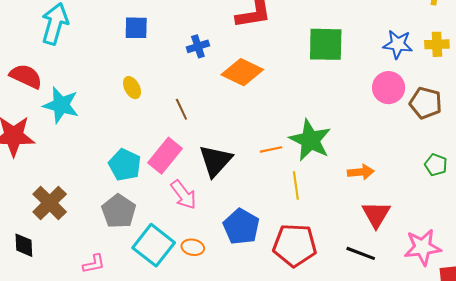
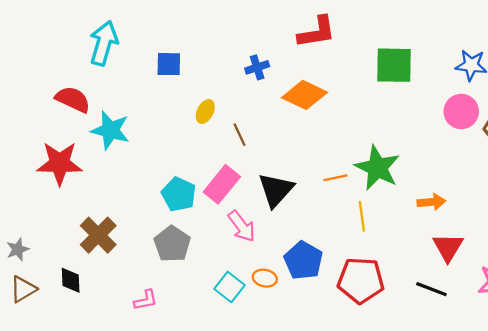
blue square: (136, 28) -> (169, 64), moved
yellow ellipse: (132, 88) -> (205, 112), moved, turned 55
cyan square: (154, 245) -> (230, 287), moved, size x0.7
orange ellipse: (193, 247) -> (265, 278), moved

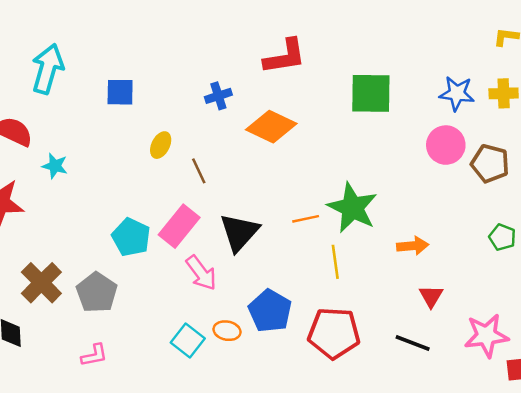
cyan star: (110, 130) -> (55, 166), size x0.6
gray pentagon: (172, 244) -> (97, 293), moved
red triangle: (448, 247) -> (431, 296), size x0.7

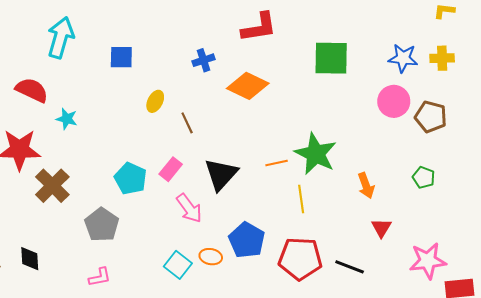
pink rectangle: (179, 226) -> (171, 169), size x0.7
green pentagon: (502, 237) -> (424, 177), moved
orange arrow: (413, 246) -> (366, 186), turned 75
brown cross: (41, 283) -> (52, 186), moved
black line: (413, 343) -> (350, 267), moved

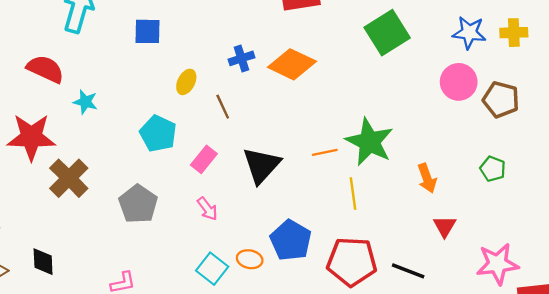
green square: (331, 58) -> (387, 33), turned -33
blue cross: (204, 60) -> (241, 58), moved
cyan pentagon: (131, 178) -> (158, 134), moved
pink arrow: (189, 208) -> (207, 209), moved, size x0.7
gray pentagon: (102, 225) -> (138, 204), moved

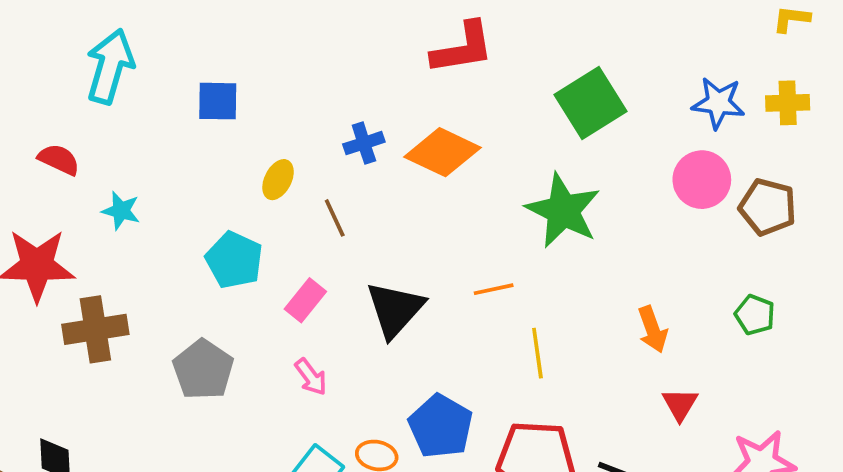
red semicircle: (45, 69) -> (59, 160), size x0.7
green star: (369, 142) -> (563, 211), moved
brown cross: (69, 178) -> (95, 329), turned 36

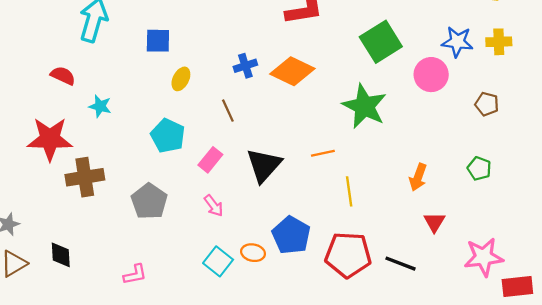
yellow ellipse: (278, 180) -> (181, 79), moved
pink circle: (702, 180) -> (431, 75), moved
brown pentagon: (768, 207) -> (487, 104), size x0.7
orange arrow: (653, 329) -> (418, 177), turned 40

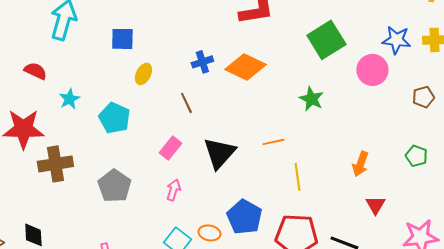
brown pentagon: (487, 104) -> (423, 97), turned -30
cyan star: (100, 106) -> (69, 99), turned 30
green star: (364, 106) -> (311, 99), size x0.6
cyan pentagon: (168, 136) -> (114, 118), moved
pink arrow: (214, 206) -> (173, 190), turned -125

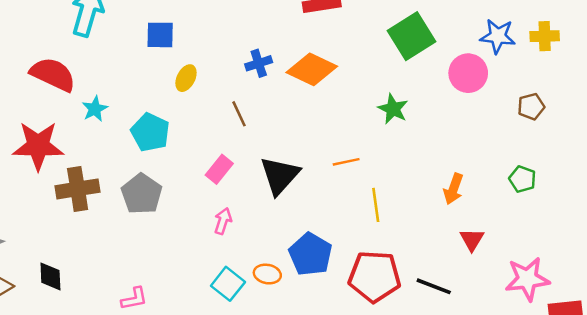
red semicircle: (35, 71) -> (53, 74), size x1.6
gray pentagon: (114, 186) -> (142, 194), moved

